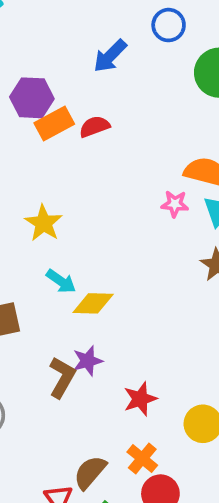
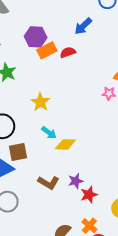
blue arrow: (110, 56) -> (83, 26), moved
purple star: (88, 361) -> (76, 181), moved
brown L-shape: (62, 377) -> (48, 183), turned 90

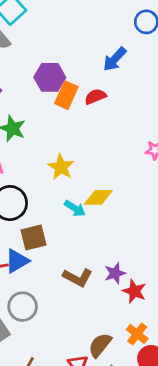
orange rectangle: (47, 50) -> (66, 95), turned -36
yellow diamond: (65, 144) -> (98, 197), moved
red star: (89, 195) -> (134, 291), turned -30

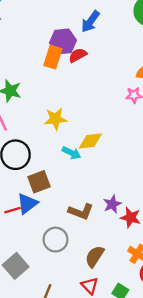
purple hexagon: (50, 77) -> (63, 41), moved
yellow star: (61, 167) -> (55, 119), turned -30
gray circle: (23, 307) -> (56, 240), moved
brown semicircle: (100, 345) -> (95, 256), moved

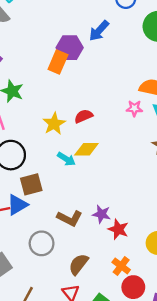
red semicircle: (78, 55) -> (84, 116), moved
yellow star: (55, 119) -> (54, 124), turned -30
purple star: (112, 204) -> (102, 214), turned 30

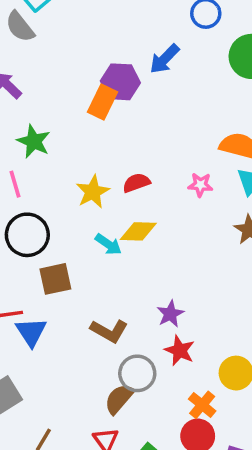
pink star: (134, 108) -> (200, 185), moved
blue triangle: (17, 205) -> (31, 332), moved, turned -35
purple star: (102, 214) -> (170, 314), moved, turned 30
gray circle: (42, 243) -> (137, 373), moved
orange cross: (121, 266) -> (202, 405), moved

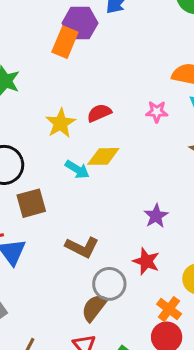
purple star: (170, 314) -> (156, 216), moved

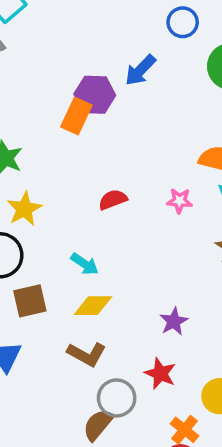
yellow star: (61, 123) -> (24, 209), moved
yellow diamond: (103, 156) -> (93, 306), moved

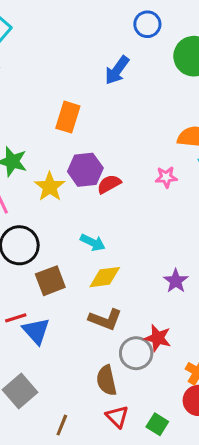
purple hexagon: (95, 95) -> (85, 170), moved
yellow star: (24, 209) -> (50, 187), moved
red star: (160, 374) -> (158, 338), moved
brown semicircle: (98, 425) -> (106, 380), moved, turned -44

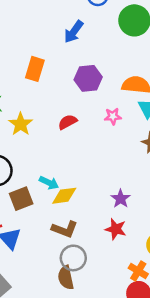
purple hexagon: (85, 170) -> (88, 78), moved
cyan arrow: (93, 243) -> (49, 183), moved
red star: (158, 338) -> (116, 229), moved
gray circle: (136, 353) -> (73, 258), moved

